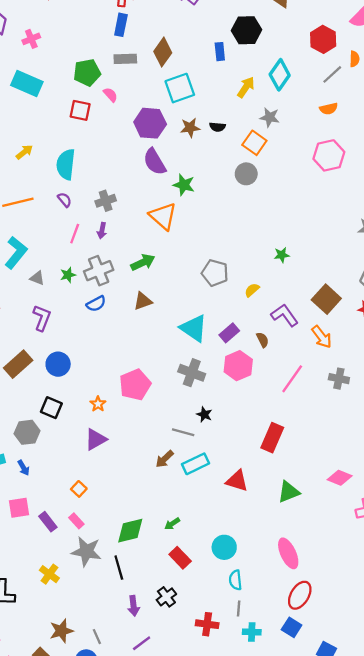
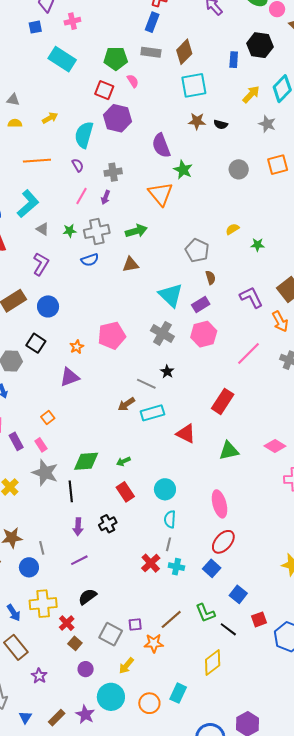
purple hexagon: (150, 123) -> (118, 118), moved
orange square: (254, 143) -> (278, 165), moved, turned 30
yellow semicircle: (252, 290) -> (232, 229), moved
brown semicircle: (263, 340) -> (211, 278), moved
red cross: (207, 624) -> (151, 563), moved, turned 30

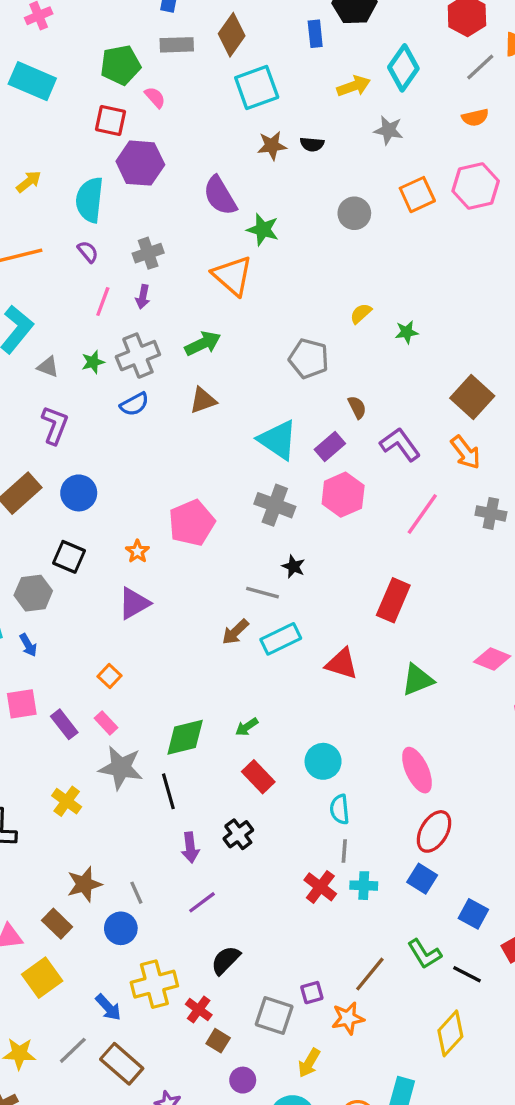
yellow arrow: (251, 94) -> (354, 86), turned 36
brown semicircle: (211, 278) -> (357, 407), moved
purple L-shape: (251, 297) -> (400, 444), moved

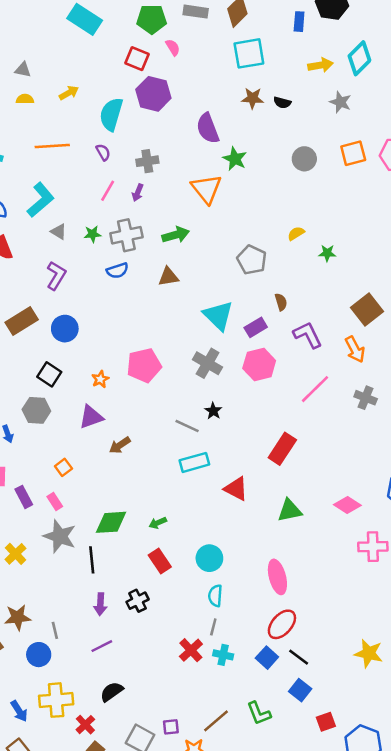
gray hexagon: (33, 593) -> (36, 410), moved
brown arrow: (235, 632) -> (120, 445), moved
black line: (467, 974) -> (299, 657), moved

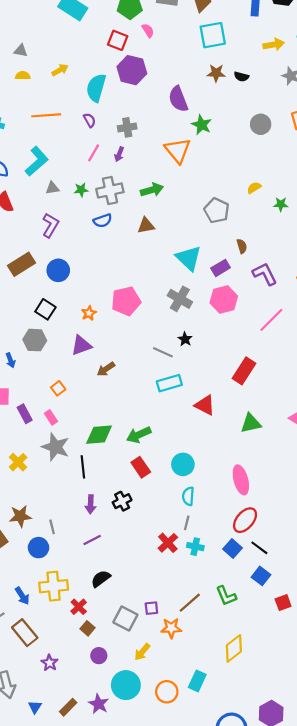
gray triangle: (59, 232) -> (52, 188), turned -40
green arrow: (158, 523) -> (139, 435), size x1.6

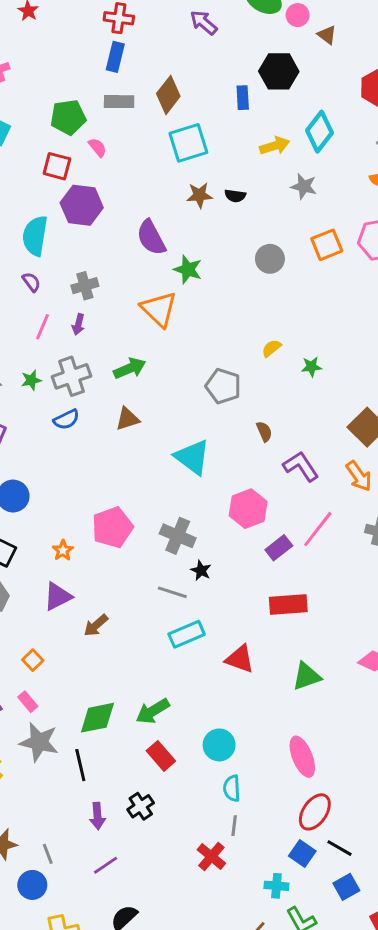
purple rectangle: (221, 268) -> (279, 548), moved
gray cross: (180, 299) -> (178, 536), moved
red rectangle: (244, 371) -> (288, 605), turned 60
cyan cross: (195, 547) -> (276, 886), moved
blue square: (261, 576) -> (346, 887), turned 30

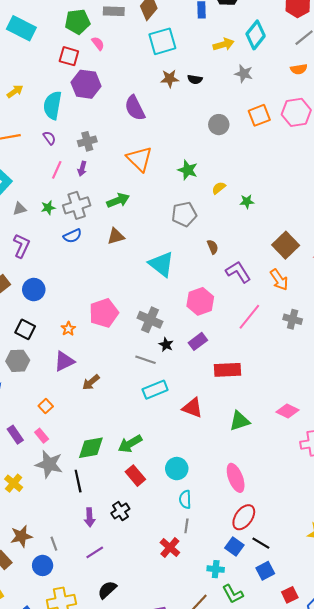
green star: (188, 269) -> (188, 170), moved
gray pentagon: (223, 386) -> (184, 214), turned -30
purple rectangle: (279, 548) -> (198, 341), moved

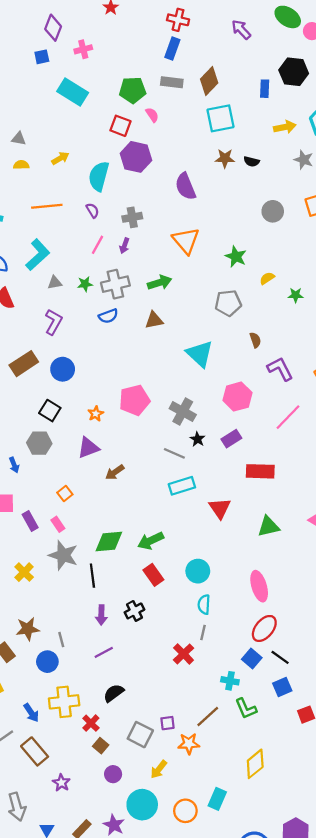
red triangle: (192, 408) -> (220, 508), turned 30

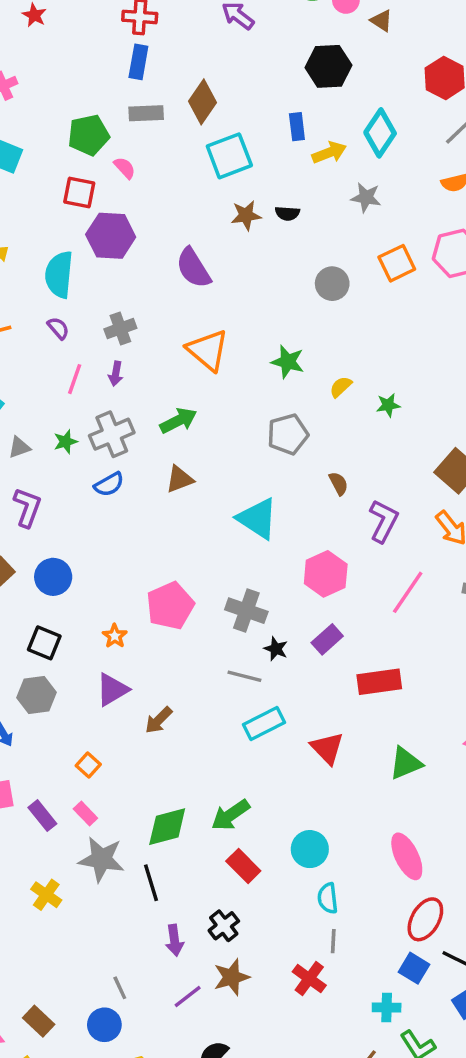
blue rectangle: (265, 89) -> (297, 127), moved
purple L-shape: (280, 369) -> (383, 521), turned 64
brown star: (28, 629) -> (231, 977), moved

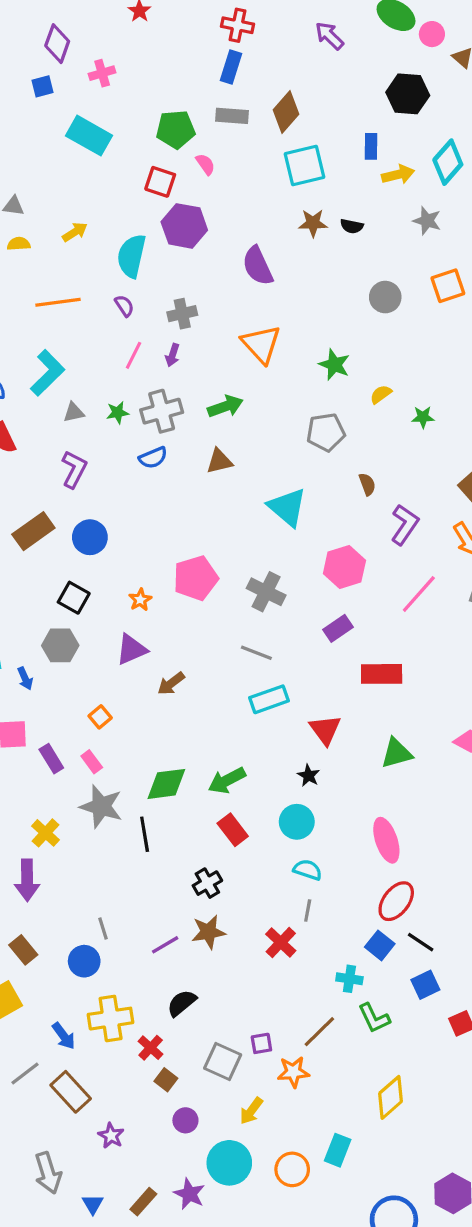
black star: (276, 649) -> (309, 776), moved
cyan semicircle: (328, 898) -> (308, 870), turned 108
purple arrow: (174, 940) -> (27, 880), moved, size x1.4

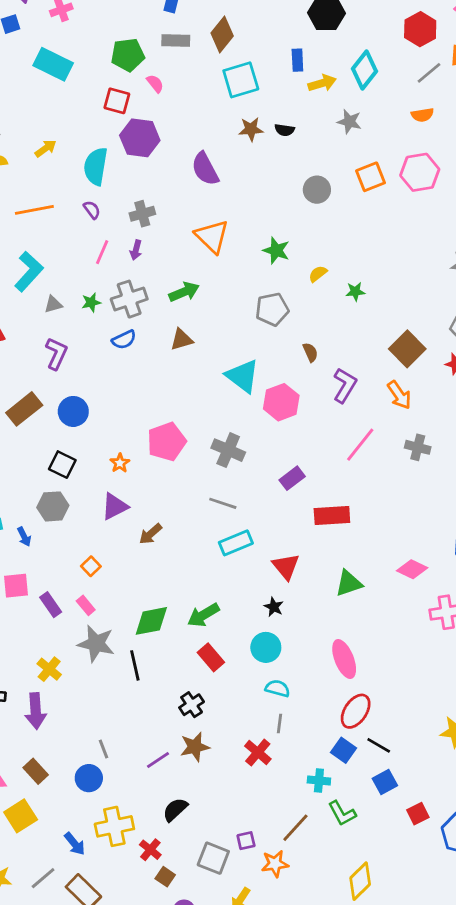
pink hexagon: (344, 567) -> (281, 402), moved

